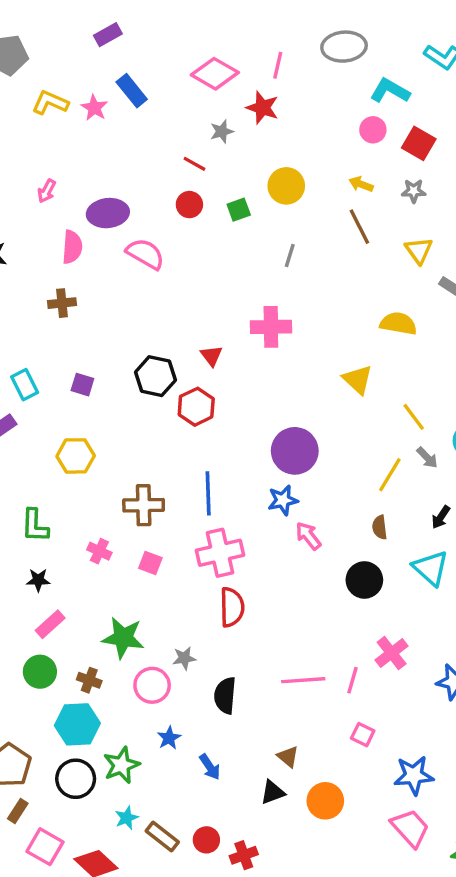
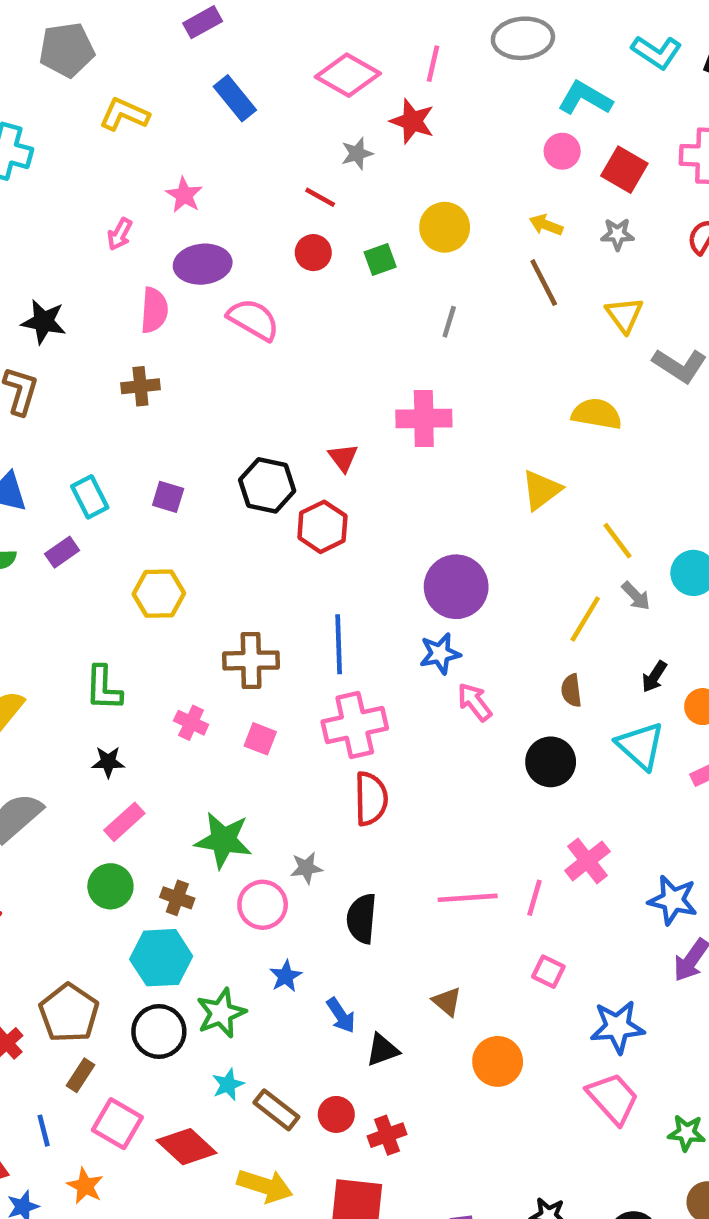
pink star: (94, 108) -> (184, 195), moved
yellow triangle: (358, 380) -> (541, 490), turned 40
black triangle: (273, 792) -> (382, 1050), moved

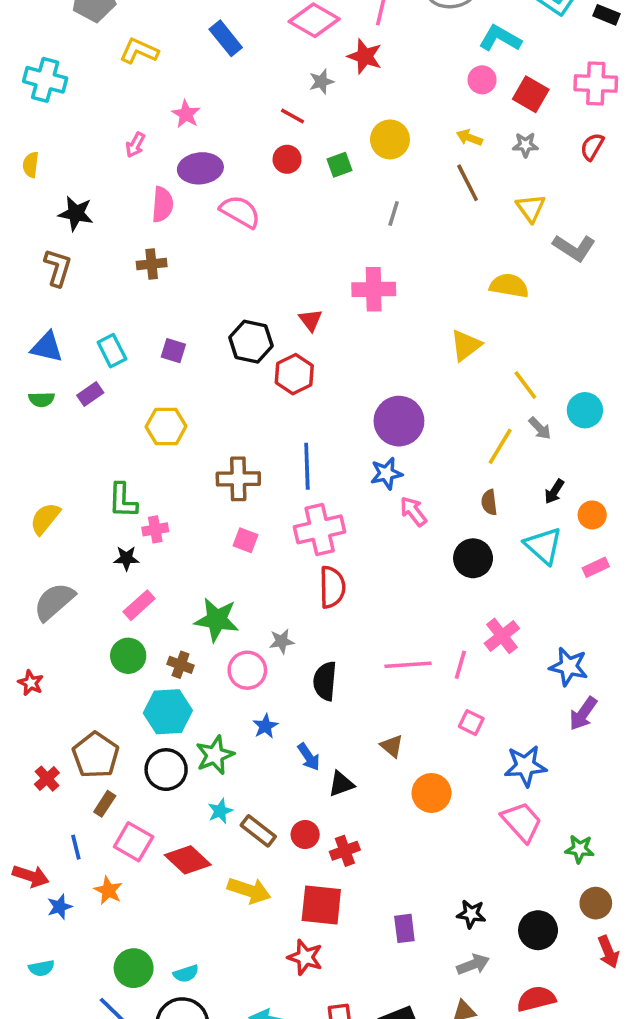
pink cross: (191, 723) -> (155, 529), moved, turned -35

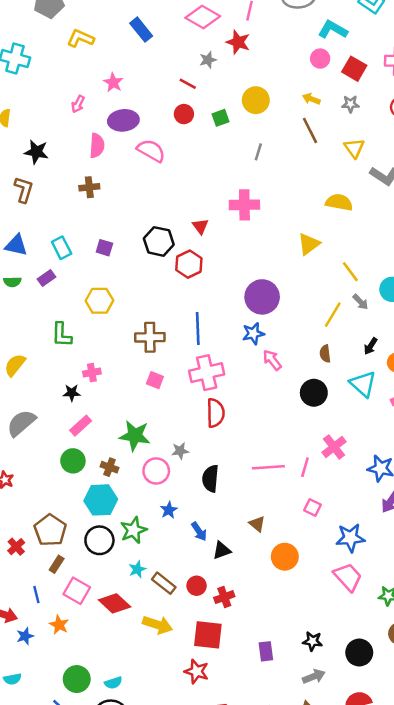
green L-shape: (123, 501) -> (62, 335), moved

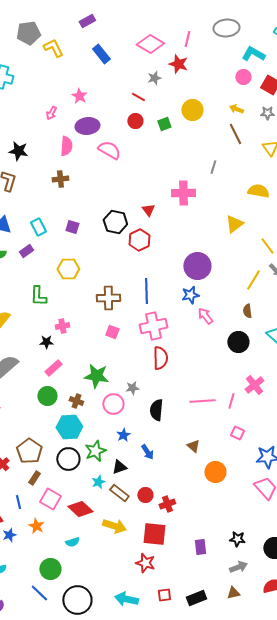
yellow L-shape: (81, 38) -> (53, 48), moved, turned 40
gray line: (258, 152) -> (213, 167), moved
black triangle: (222, 550) -> (119, 467), moved
cyan semicircle: (113, 683) -> (72, 542), moved

